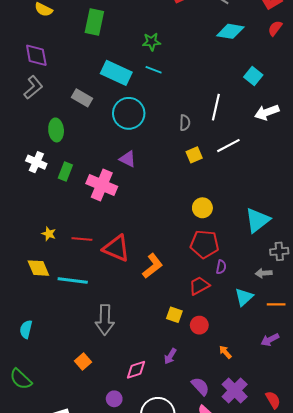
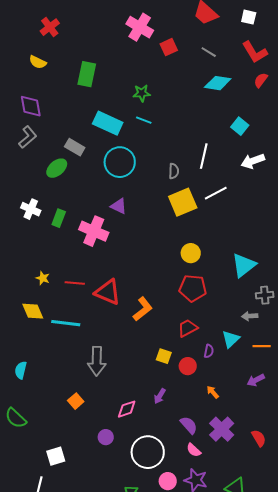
green ellipse: (56, 130) -> (57, 168), moved, turned 55
yellow square: (194, 155) -> (183, 202), size x1.8
purple semicircle: (221, 267) -> (209, 351), moved

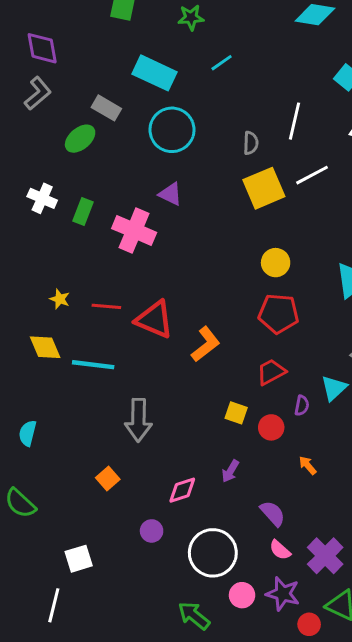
green star: (142, 93) -> (191, 18), moved
cyan line: (144, 120) -> (222, 63), moved, turned -56
purple cross: (222, 429) -> (325, 556), moved

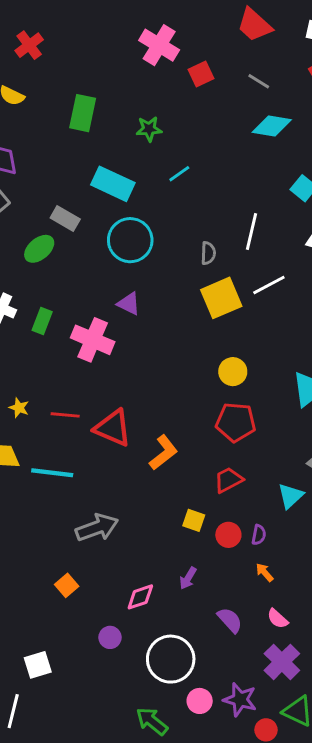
purple semicircle: (302, 406) -> (259, 535), moved
gray arrow: (138, 420) -> (97, 528), turned -111
pink semicircle: (280, 550) -> (278, 619), moved

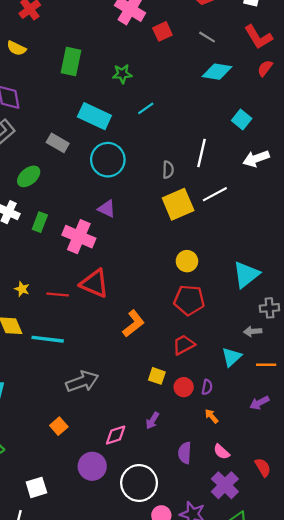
green ellipse: (39, 249) -> (29, 176), moved
red triangle: (113, 428) -> (94, 283), moved
purple semicircle: (230, 620) -> (185, 453), turned -135
purple circle: (110, 637) -> (92, 466), size x1.6

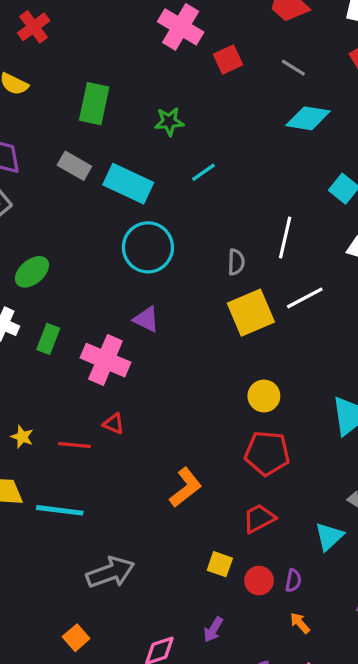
gray rectangle: (58, 143) -> (74, 166), moved
red triangle: (94, 283) -> (114, 424), moved, size x0.5

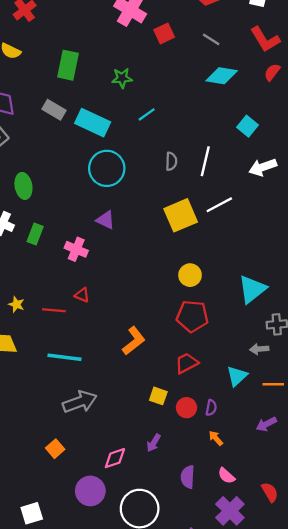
gray semicircle: (236, 262) -> (171, 161), moved
green ellipse: (32, 272) -> (23, 186), turned -60
pink cross: (105, 360) -> (76, 249), size x0.7
cyan line: (60, 510) -> (65, 357), moved

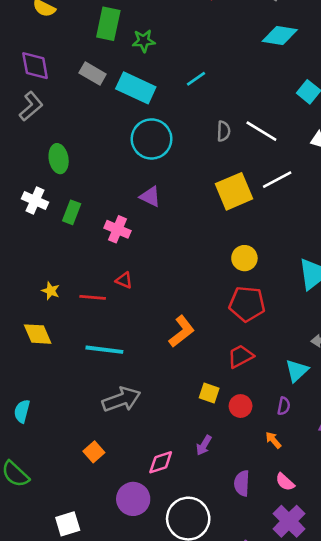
green star: (122, 78) -> (144, 41), moved
white line: (205, 161) -> (261, 131), turned -72
purple semicircle: (211, 408) -> (284, 406), moved

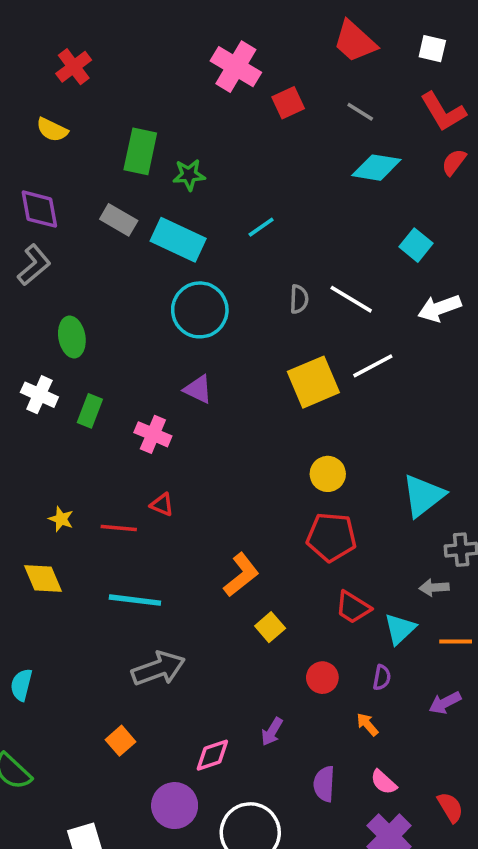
red trapezoid: (241, 356) -> (353, 607), moved, turned -120
yellow square: (209, 393) -> (270, 627), moved, turned 30

